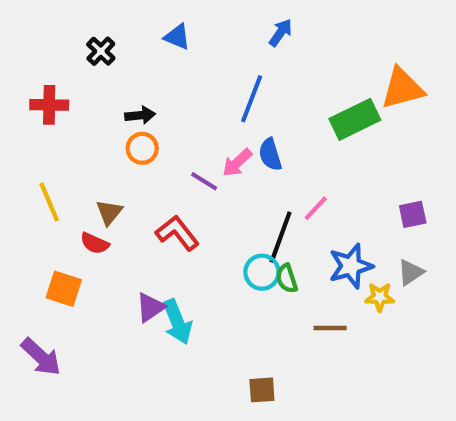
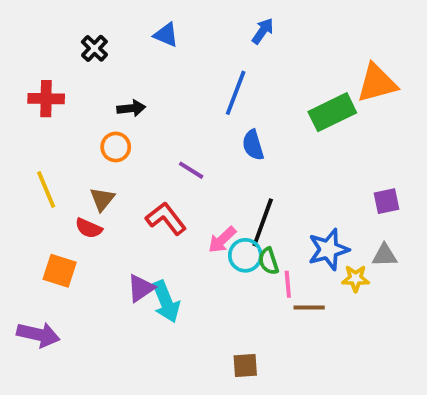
orange circle: (142, 148) -> (116, 147), moved
pink arrow: (237, 163) -> (222, 240), moved
pink line: (316, 208) -> (288, 284), moved, turned -48
gray triangle: (411, 272) -> (385, 255), turned 32
purple arrow: (41, 357) -> (38, 335), turned -30

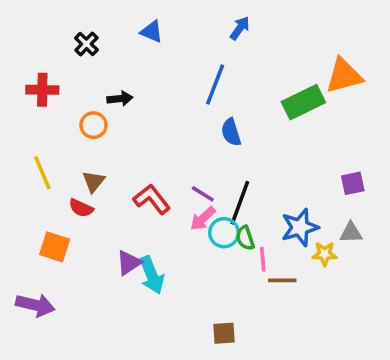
orange circle: (116, 147) -> (93, 125), moved
purple line: (191, 170) -> (203, 194), moved

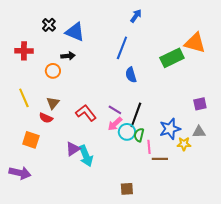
blue triangle: (152, 32) -> (75, 32), moved, size x1.5
orange triangle: (344, 76) -> (195, 43), turned 30
green semicircle: (245, 238) -> (139, 135), turned 32

